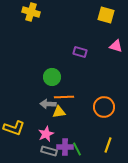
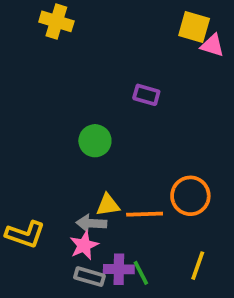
pink triangle: (116, 46) -> (212, 45), moved
orange line: (64, 97) -> (145, 214), moved
gray arrow: (48, 104) -> (91, 223), moved

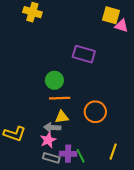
purple rectangle: (146, 95) -> (84, 54), size x1.5
orange circle: (190, 196) -> (95, 112), moved
orange line: (145, 214) -> (60, 98), moved

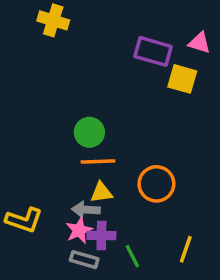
yellow square: (111, 15) -> (182, 79), moved
purple rectangle: (84, 54) -> (153, 51), moved
purple cross: (68, 154) -> (101, 235), moved

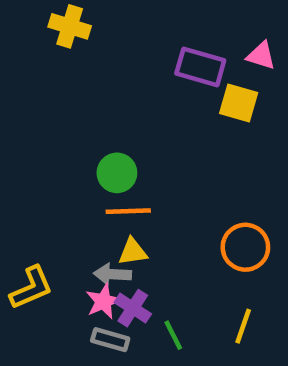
orange circle: (156, 184) -> (245, 247), moved
yellow L-shape: (24, 220) -> (31, 288), turned -42
purple cross: (101, 235) -> (133, 308), turned 32

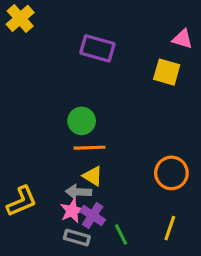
yellow cross: (70, 26) -> (20, 18), moved, turned 32
purple rectangle: (200, 67) -> (97, 48), moved
yellow triangle: (133, 252) -> (93, 176), turned 40

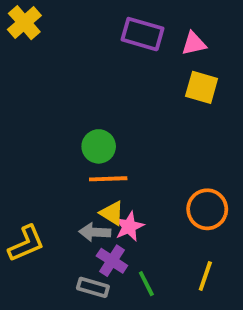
pink triangle: (182, 39) -> (194, 44), moved, turned -30
purple rectangle: (97, 48) -> (142, 34), moved
pink star: (72, 211) -> (129, 226), moved

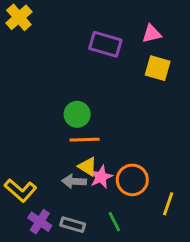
purple rectangle: (142, 34) -> (105, 44), moved
orange circle: (207, 209) -> (132, 180), moved
yellow L-shape: (26, 244) -> (20, 190), turned 64
purple cross: (112, 261) -> (40, 222), moved
yellow line: (205, 276) -> (168, 204), moved

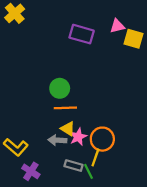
yellow square: (158, 68) -> (133, 39), moved
yellow line: (168, 204) -> (95, 157), moved
gray rectangle: (73, 225) -> (74, 166), moved

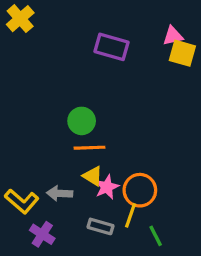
pink triangle: (117, 26) -> (173, 36), moved
gray arrow: (57, 140) -> (60, 193), moved
green line: (88, 171) -> (156, 236), moved

